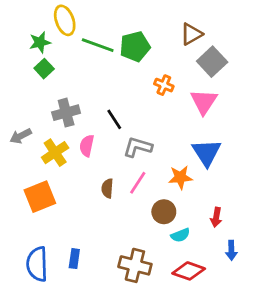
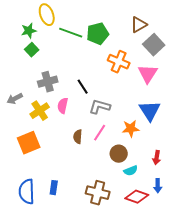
orange cross: (164, 85) -> (119, 62), size x1.5
blue arrow: (231, 250) -> (158, 186), moved

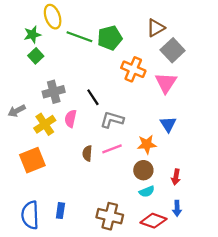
blue triangle: (150, 111) -> (168, 124), size x0.7
pink line: (100, 133) -> (112, 149), turned 36
brown circle: (119, 154) -> (143, 170), moved

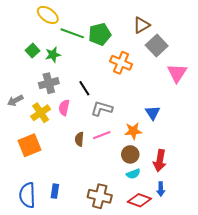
yellow ellipse: (53, 17) -> (48, 15), turned -35
green star: (32, 35) -> (53, 55), moved
pink triangle: (166, 83) -> (177, 73), moved
red arrow: (176, 177) -> (160, 161), size x1.5

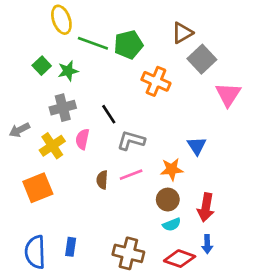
yellow ellipse: (48, 15) -> (61, 20), turned 35

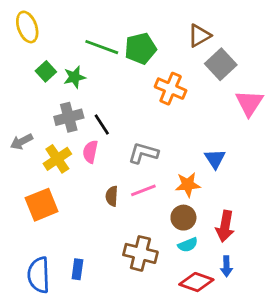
yellow ellipse: (61, 20) -> (27, 27), moved
black line: (109, 114) -> (102, 124), moved
brown cross: (128, 253) -> (140, 253), moved

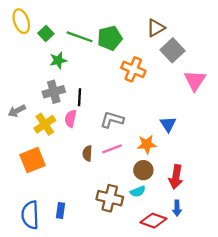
green square: (46, 71) -> (46, 33), moved
black line: (102, 124) -> (80, 97), turned 36
cyan semicircle: (188, 245) -> (138, 191), moved

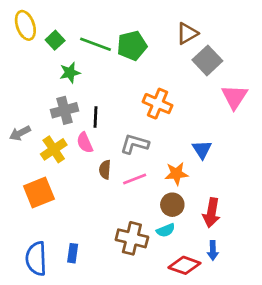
orange cross: (133, 69) -> (158, 104), moved
pink semicircle: (71, 119) -> (85, 143), turned -36
brown semicircle: (87, 153) -> (105, 170), moved

